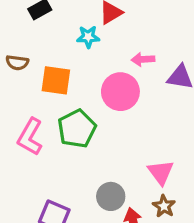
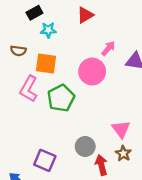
cyan star: (88, 37) -> (48, 30), moved
pink arrow: (143, 59) -> (108, 48), turned 133
pink L-shape: (30, 137) -> (29, 89), moved

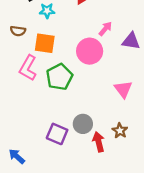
pink triangle: (121, 129) -> (123, 89), moved
purple square: (45, 160) -> (57, 134), moved

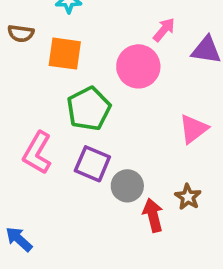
pink L-shape: (28, 68) -> (37, 153), moved
pink triangle: (123, 89) -> (193, 129), turned 30
purple square: (57, 134) -> (92, 164), moved

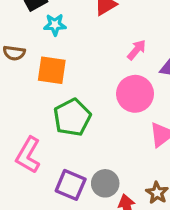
pink circle: (138, 66) -> (135, 94), moved
purple square: (92, 164) -> (71, 185), moved

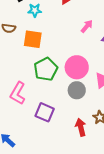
pink circle: (135, 94) -> (77, 67), moved
gray circle: (105, 183) -> (77, 90), moved

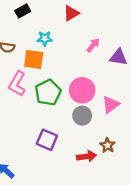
cyan star: (35, 10) -> (45, 39), moved
pink L-shape: (18, 93) -> (17, 84), moved
red arrow: (81, 127) -> (87, 156), turned 96

